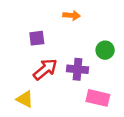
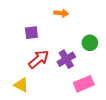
purple cross: (78, 69) -> (66, 59), turned -36
pink rectangle: (98, 98) -> (84, 84), turned -36

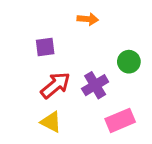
yellow triangle: (21, 85) -> (51, 122), moved

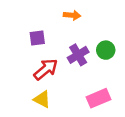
purple cross: (95, 85) -> (78, 55), moved

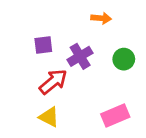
orange arrow: (72, 15) -> (101, 18), moved
purple cross: (78, 55) -> (80, 56), moved

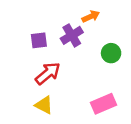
orange arrow: (101, 18) -> (91, 16), turned -30
purple cross: (80, 56) -> (72, 35), moved

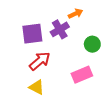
purple square: (39, 40) -> (32, 34), size x1.5
pink rectangle: (103, 104) -> (82, 75), moved

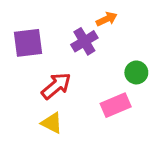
purple square: (32, 34) -> (28, 43), moved
green circle: (92, 44) -> (136, 72), moved

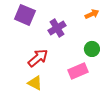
orange arrow: (107, 19) -> (92, 14), moved
purple square: (28, 43) -> (25, 15), moved, turned 30

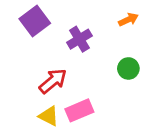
purple square: (25, 15) -> (35, 21), turned 30
pink rectangle: (78, 71) -> (79, 110), moved

